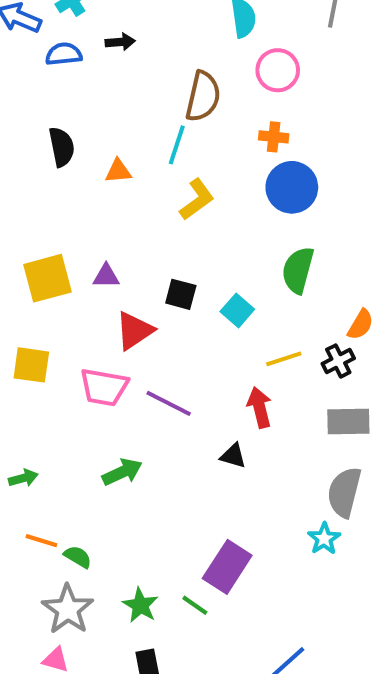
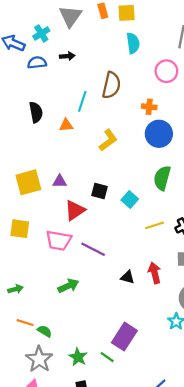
pink circle: (278, 70) -> (166, 71), moved
cyan line: (177, 145) -> (82, 101), moved
red arrow: (260, 407) -> (155, 273), moved

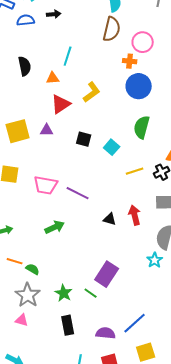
pink circle: (166, 71) -> (143, 42), moved
brown semicircle: (111, 85) -> (112, 29), moved
red triangle: (75, 210) -> (61, 104), moved

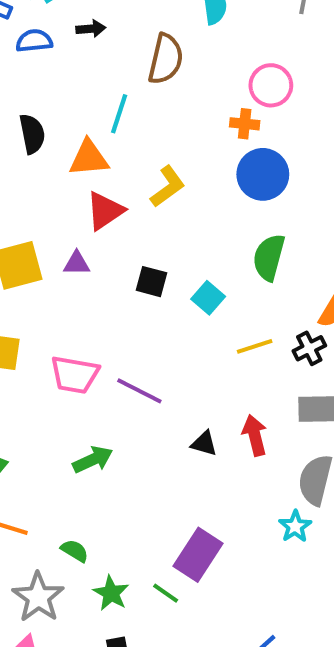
brown semicircle: (112, 29) -> (166, 59), moved
orange triangle: (53, 78) -> (89, 158), size x1.5
green semicircle: (33, 269) -> (75, 551), moved

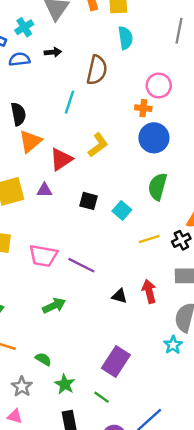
orange triangle: (89, 158) -> (30, 141), moved, turned -35
green line: (166, 593) -> (102, 397), moved
gray star: (38, 597) -> (22, 387), size x0.7

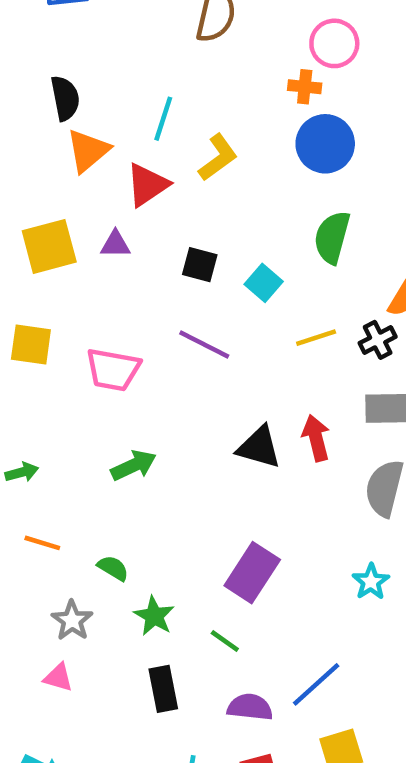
cyan line: (69, 102) -> (163, 119), moved
purple line: (81, 265) -> (204, 345), moved
black triangle: (119, 296) -> (259, 447), size x1.5
cyan star: (173, 345) -> (371, 582), moved

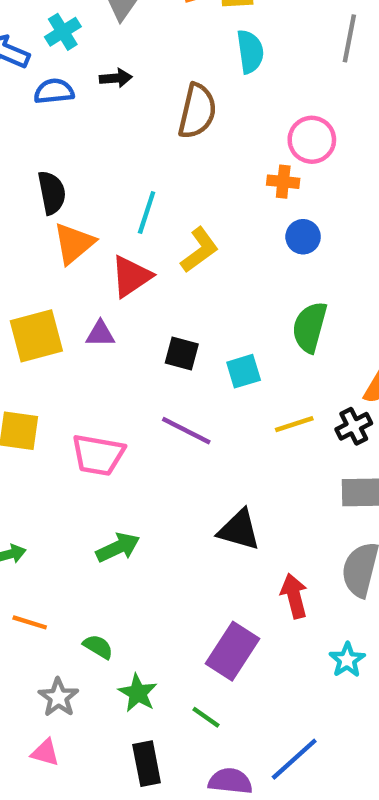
blue circle: (325, 144) -> (303, 237), size x0.6
cyan square: (264, 283) -> (244, 371), turned 32
red arrow: (316, 438) -> (294, 596), moved

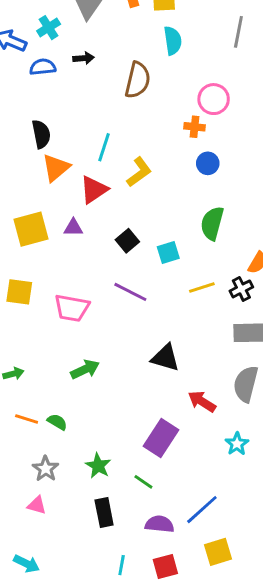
black square: (182, 354) -> (127, 241), turned 35
red arrow: (294, 596) -> (202, 401), turned -44
green semicircle: (98, 647) -> (57, 422), moved

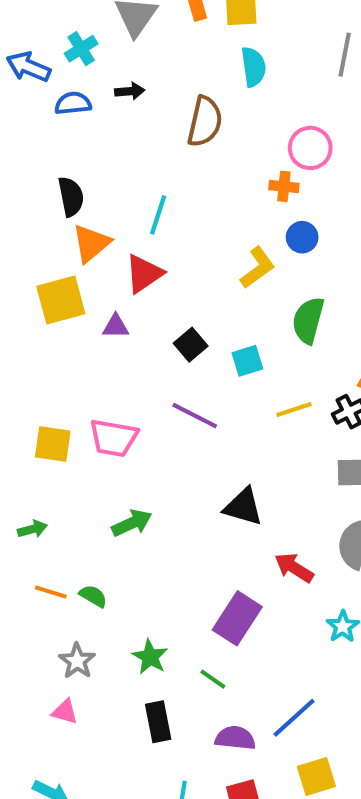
yellow L-shape: (139, 172) -> (258, 268), moved
yellow square: (31, 229) -> (61, 300), moved
yellow square: (19, 292) -> (53, 444), moved

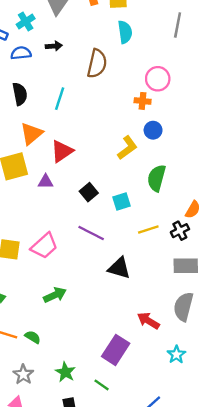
black semicircle: (71, 197) -> (20, 94), moved
cyan line: (158, 215) -> (60, 99), moved
pink trapezoid: (114, 438) -> (44, 246), turned -52
black triangle: (243, 507) -> (119, 268), moved

